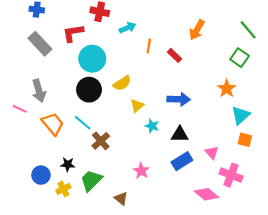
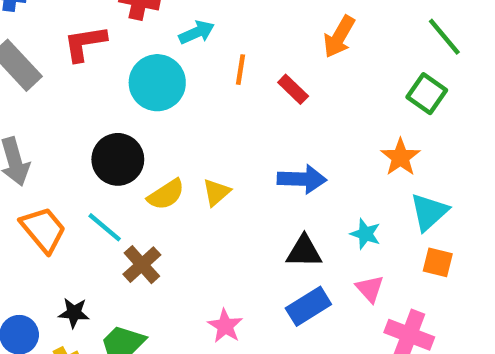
cyan circle: (92, 59) -> (157, 83), moved
yellow semicircle: (122, 83) -> (166, 194), moved
cyan star: (152, 126) -> (365, 234), moved

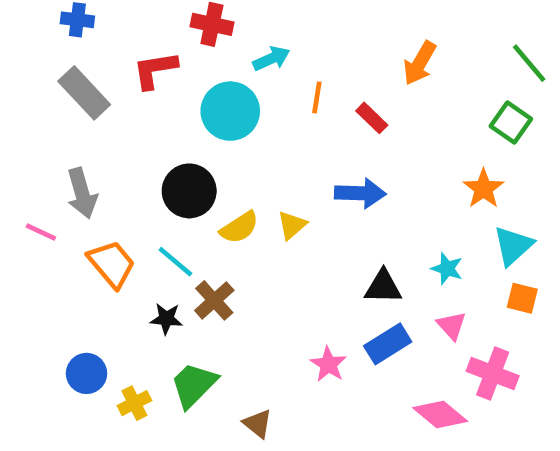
blue arrow: (302, 179) -> (360, 193), moved
black star: (74, 313) -> (166, 319), moved
pink star: (225, 326) -> (328, 364), moved

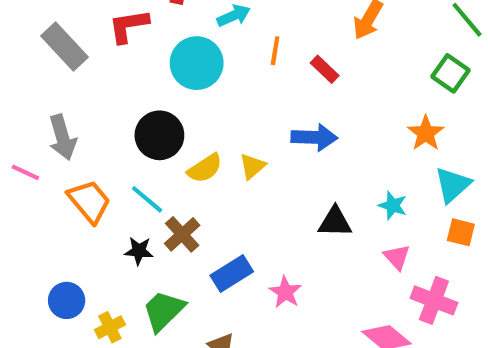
blue rectangle: (388, 344) -> (232, 274), moved

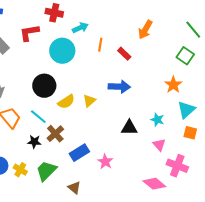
yellow cross: (110, 327) -> (20, 170), moved, turned -32

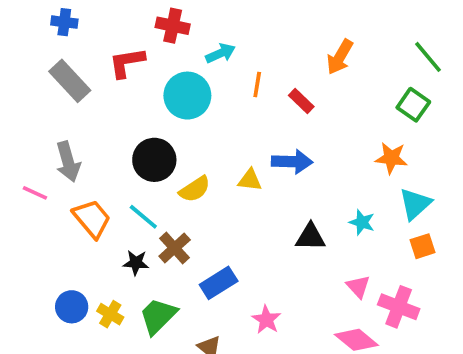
orange star: (173, 85) -> (391, 158), turned -30
yellow triangle: (89, 101) -> (250, 180), moved, turned 48
orange square: (190, 133) -> (423, 246), turned -32
pink triangle: (159, 145) -> (358, 287), moved
pink star: (105, 162) -> (266, 320), moved

